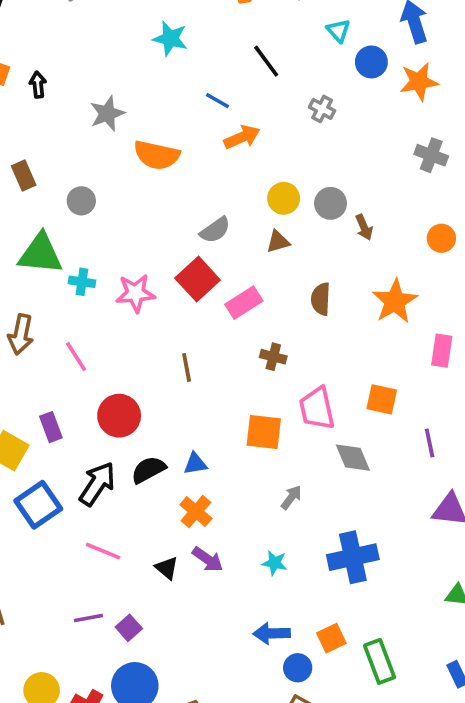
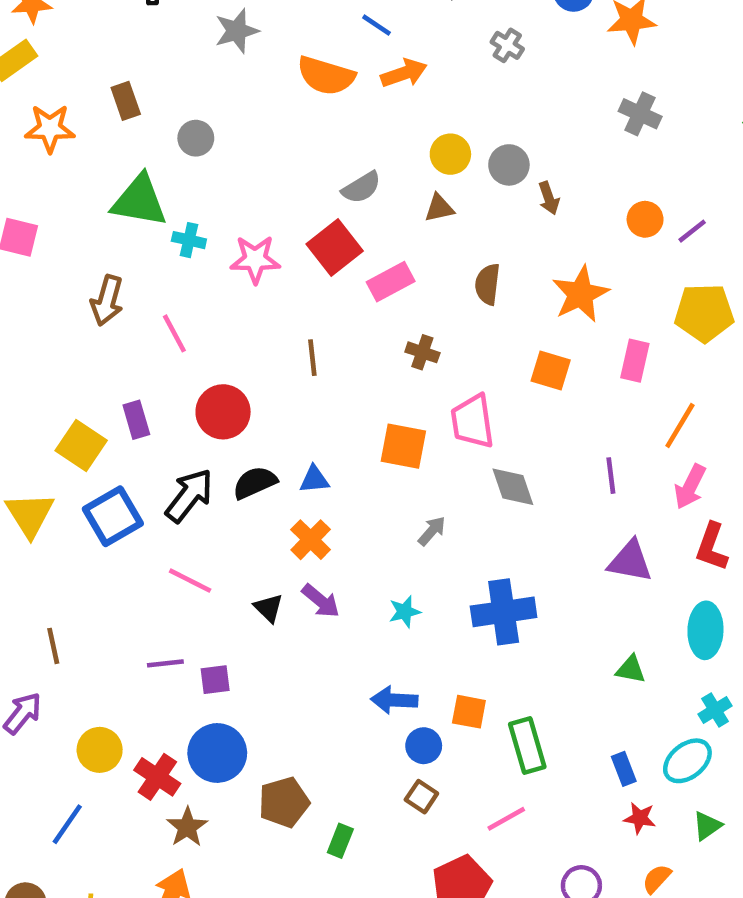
orange semicircle: (157, 155) -> (326, 76), moved
orange square: (382, 399) -> (551, 371), moved
cyan star: (275, 563) -> (405, 612), turned -30
purple square: (129, 628) -> (215, 680), turned 30
orange square: (331, 638) -> (469, 712), turned 32

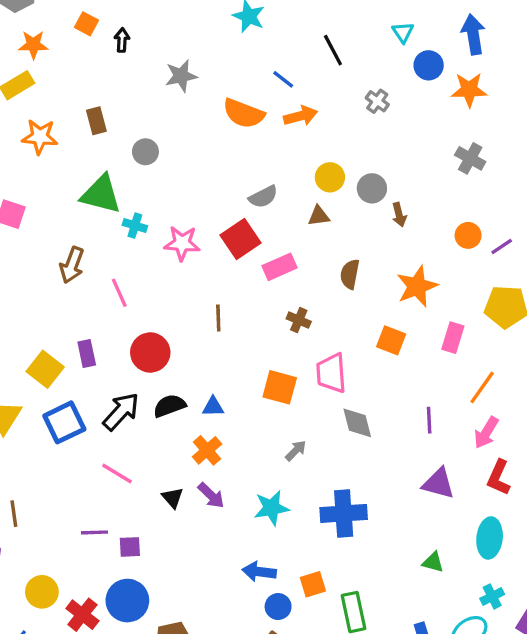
cyan star: (405, 612) -> (272, 508), size x1.5
orange square: (469, 712) -> (313, 584), turned -32

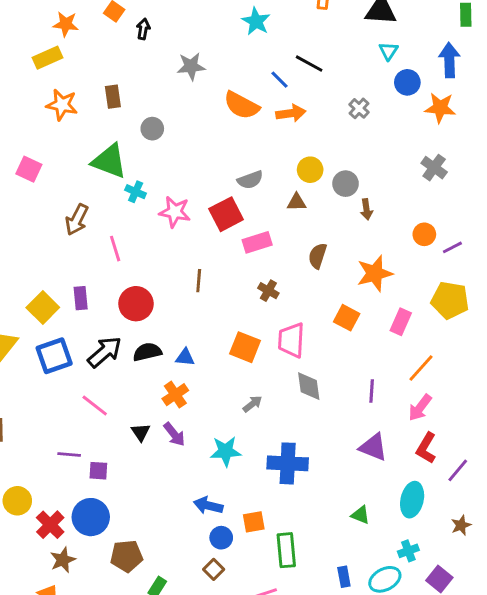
black line: (333, 50) -> (309, 64), moved, turned -40

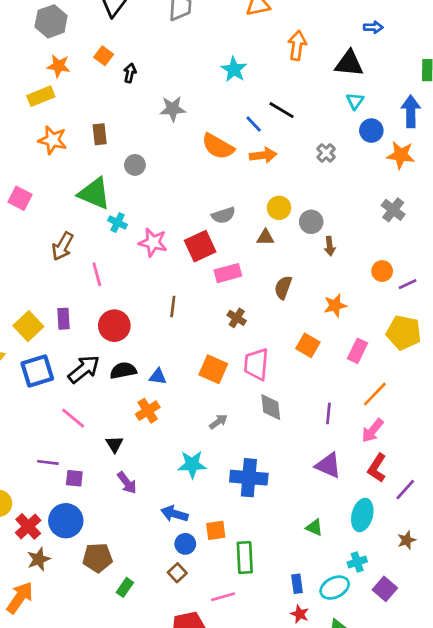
orange star: (375, 273) -> (335, 305), size x0.7
purple arrow: (174, 434) -> (127, 483), moved

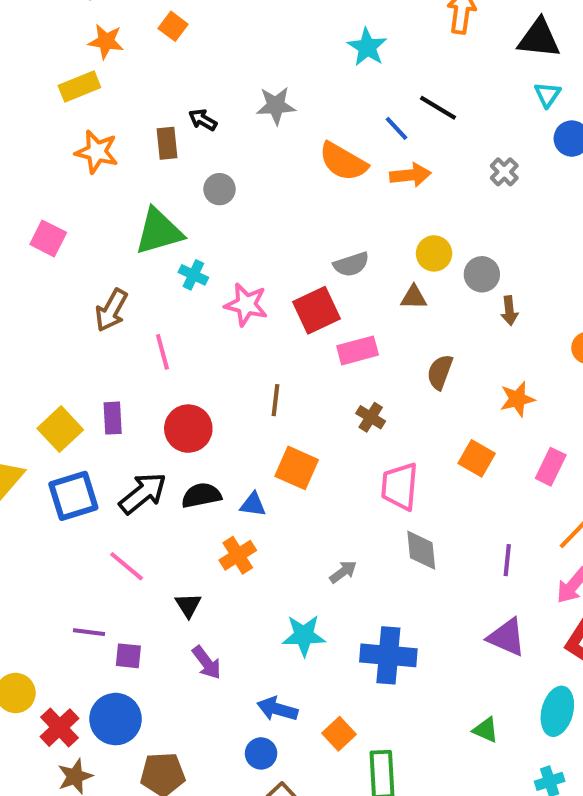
black arrow: (130, 73) -> (203, 120), moved, turned -72
green triangle: (94, 193) -> (159, 232), turned -39
orange square: (213, 369) -> (297, 468), moved
orange square: (216, 530) -> (339, 734), turned -35
blue circle: (185, 544) -> (261, 753), moved

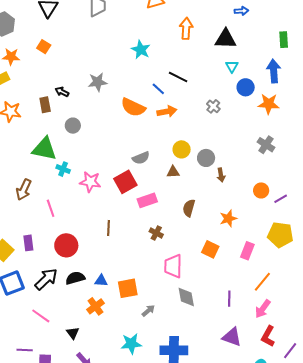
green triangle: (159, 232) -> (44, 149), turned 32
orange square: (297, 468) -> (128, 288), moved, turned -30

